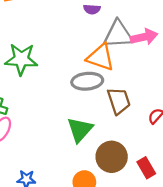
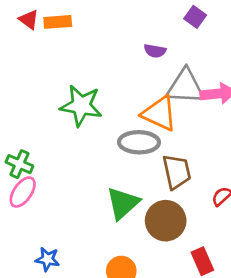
green star: (21, 59) -> (81, 106), moved
brown circle: (112, 157) -> (166, 221), moved

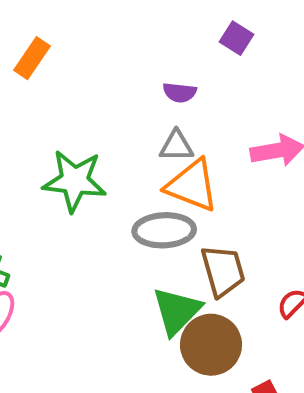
orange rectangle: (58, 22) -> (32, 58), turned -48
gray triangle: (185, 87) -> (176, 146), moved, size x0.6
green triangle: (123, 203) -> (177, 311), moved

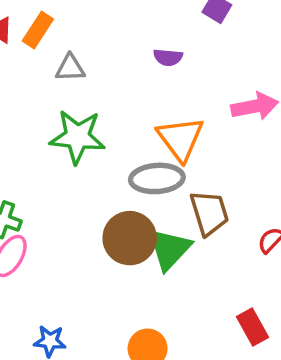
gray triangle: (176, 146) -> (70, 68), moved
orange triangle: (192, 186) -> (180, 139), turned 33
brown circle: (211, 345) -> (130, 238), moved

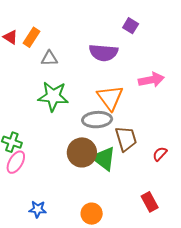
purple semicircle: (168, 57) -> (103, 53), size x1.8
green triangle: (169, 249) -> (104, 159), turned -36

